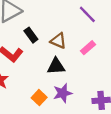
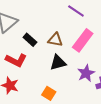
pink rectangle: (88, 48) -> (83, 40), size x1.6
purple star: (63, 93) -> (86, 73), moved

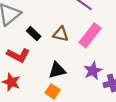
black triangle: (58, 63) -> (57, 70), moved

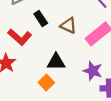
purple star: (93, 71) -> (93, 71), turned 30

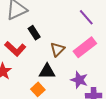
brown triangle: (68, 26) -> (57, 49), moved, turned 49

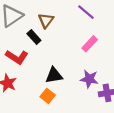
pink rectangle: (85, 47) -> (90, 44), size x0.7
brown triangle: (57, 49) -> (46, 20), moved

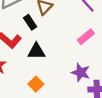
black triangle: (54, 75) -> (36, 51), moved

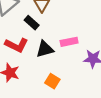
pink rectangle: (86, 37) -> (69, 42), moved, turned 42

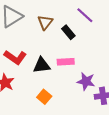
black rectangle: (32, 23) -> (68, 32), moved

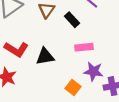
pink rectangle: (66, 62) -> (84, 47), moved
orange square: (44, 97) -> (73, 87), moved

